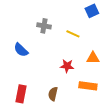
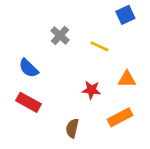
gray cross: (44, 26) -> (60, 35), turned 32
orange rectangle: (88, 86) -> (120, 117), turned -36
red rectangle: (21, 94) -> (29, 102), moved, turned -72

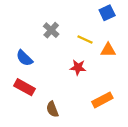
orange triangle: (127, 79) -> (108, 50), moved
red star: (91, 90) -> (78, 67), moved
brown semicircle: (72, 128) -> (52, 109), moved, turned -35

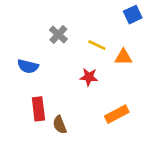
blue square: (107, 13) -> (133, 15), moved
blue semicircle: (24, 58) -> (28, 66), turned -30
red rectangle: (24, 87) -> (38, 109), moved, turned 54

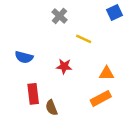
gray cross: (58, 35) -> (60, 16), moved
orange triangle: (123, 57) -> (107, 73), moved
red star: (89, 77) -> (64, 66), moved

